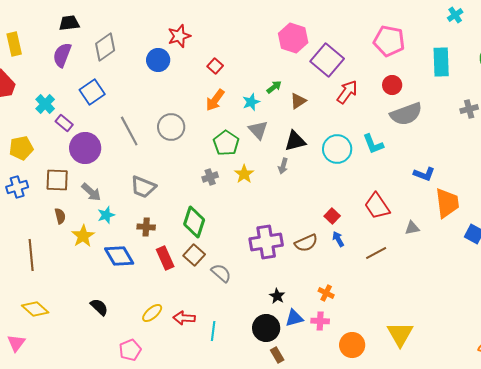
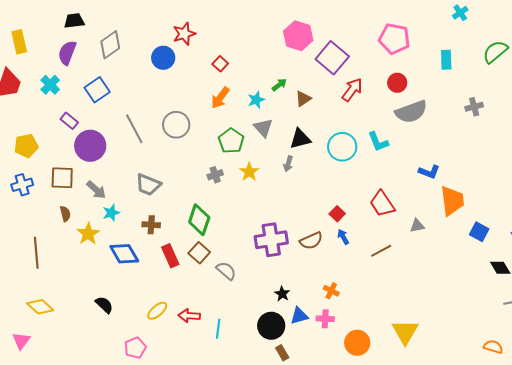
cyan rectangle: (441, 62) -> (446, 60), size x0.7
cyan cross: (45, 104) -> (50, 85), moved

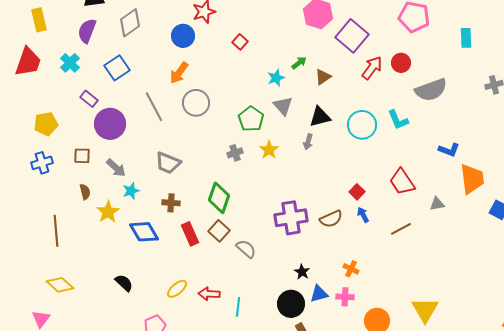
red circle: (397, 83) -> (401, 63), moved
orange arrow: (220, 98) -> (179, 73), moved
brown square: (62, 178) -> (82, 156), size x0.7

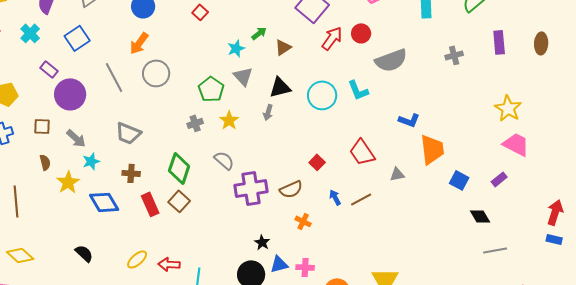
blue arrow: (363, 215) -> (335, 197), moved
gray semicircle: (246, 249) -> (224, 160), moved
orange cross: (351, 269) -> (303, 221), moved

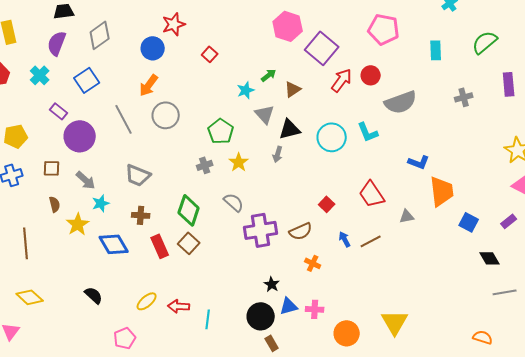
gray triangle: (243, 76) -> (265, 114), moved

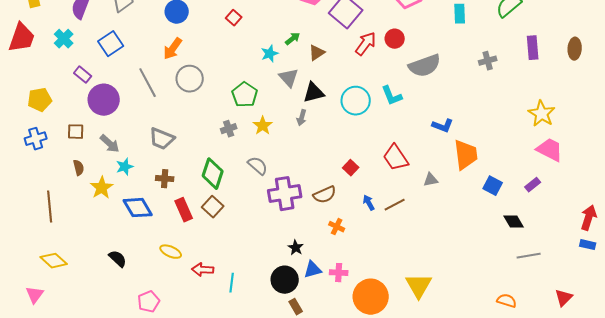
yellow ellipse: (147, 301) -> (171, 252), moved, turned 65
orange circle: (347, 333) -> (371, 297), size x1.4

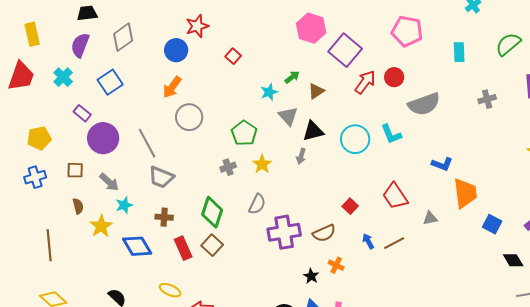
gray line: (148, 83) -> (147, 143), moved
gray semicircle: (258, 166) -> (257, 204), turned 75
black star: (296, 248) -> (311, 276), moved

